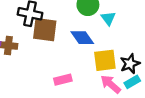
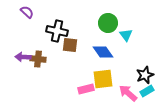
brown square: (45, 30) -> (70, 45), size x0.7
yellow square: (105, 60) -> (103, 79), moved

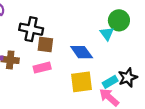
green circle: (108, 23) -> (119, 20), moved
pink rectangle: (86, 89) -> (42, 68), moved
cyan rectangle: (147, 91) -> (110, 82), moved

